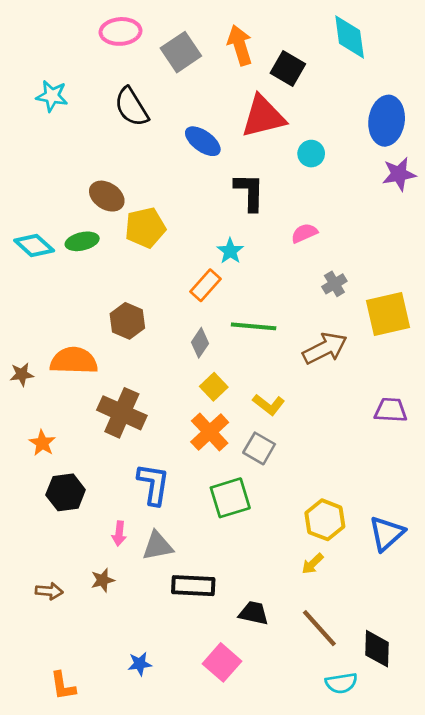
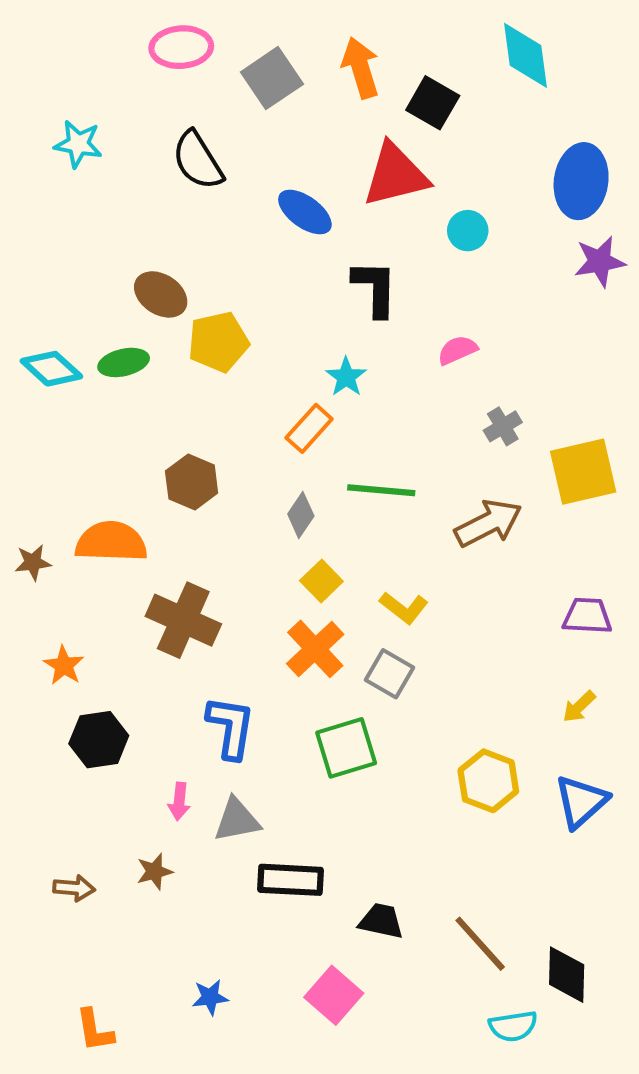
yellow arrow: (313, 564) -> (579, 707), moved

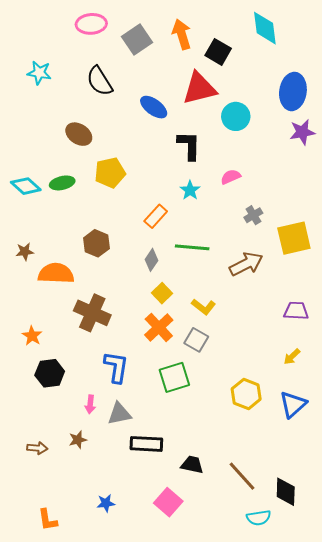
cyan circle: (468, 231) -> (236, 116), size x1.4
brown ellipse: (161, 294) -> (79, 134), moved
cyan star: (346, 377) -> (190, 190), moved
brown star: (33, 562) -> (25, 252), moved

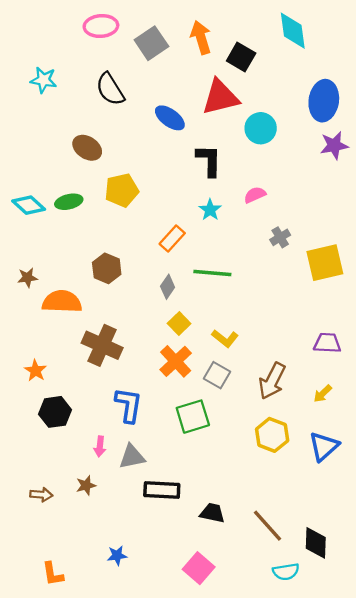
brown arrow: (246, 264) -> (272, 381), moved, turned 144
pink square: (168, 502) -> (199, 568), moved

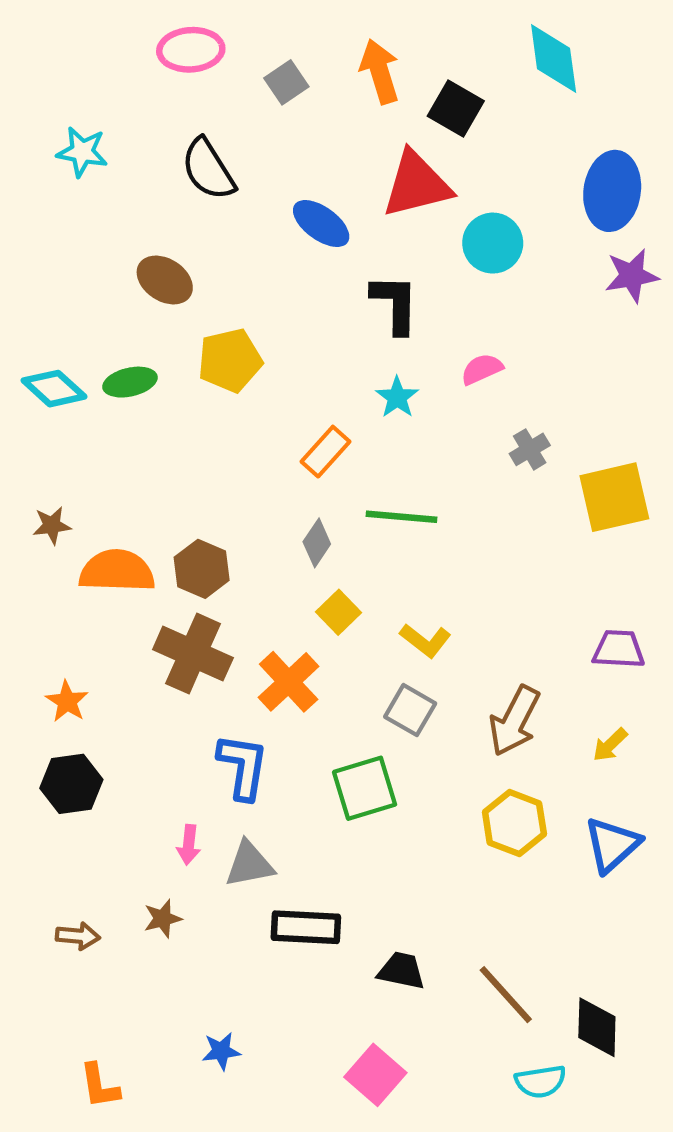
gray square: (151, 43) -> (286, 82), size x0.7
brown hexagon: (107, 268) -> (202, 569), moved
orange cross: (176, 361) -> (289, 682), moved
black hexagon: (55, 412) -> (71, 784), moved

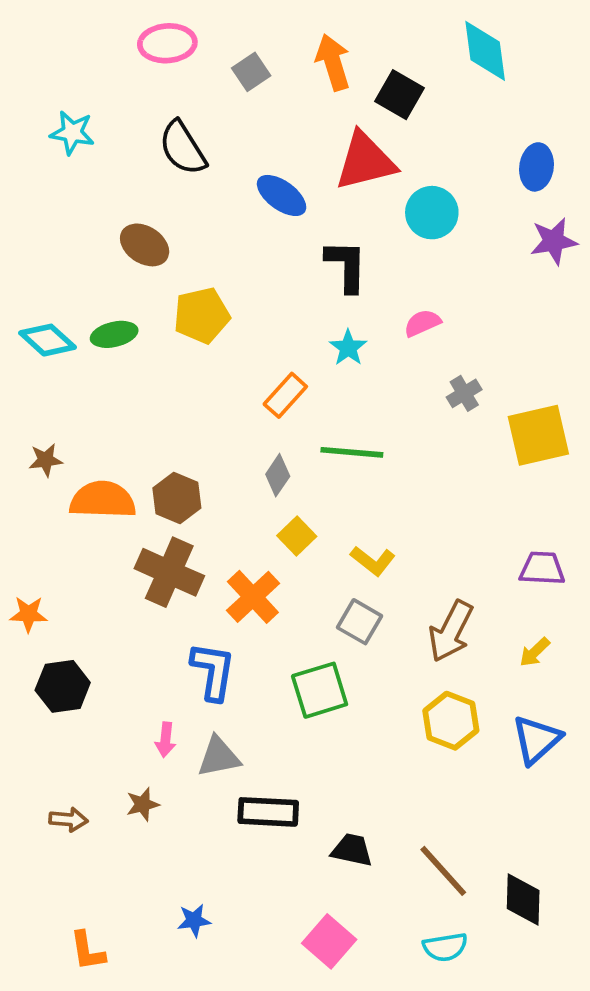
blue ellipse: (612, 191) -> (536, 167), size x0.7
orange star: (67, 701) -> (28, 614), moved, turned -30
cyan semicircle: (540, 1081) -> (445, 947), moved

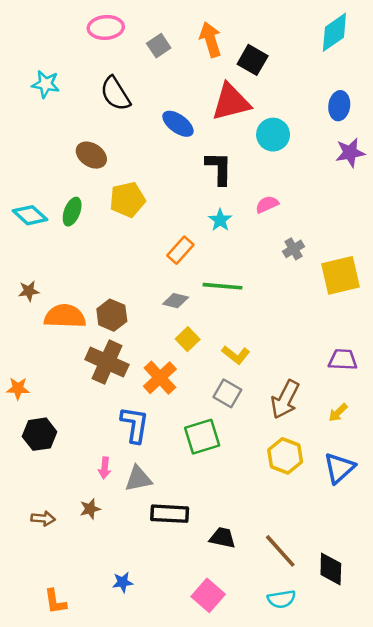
cyan diamond: (485, 51) -> (334, 32), moved, turned 63
green ellipse: (114, 334) -> (72, 212), turned -56
gray diamond: (278, 475) -> (176, 301), turned 70

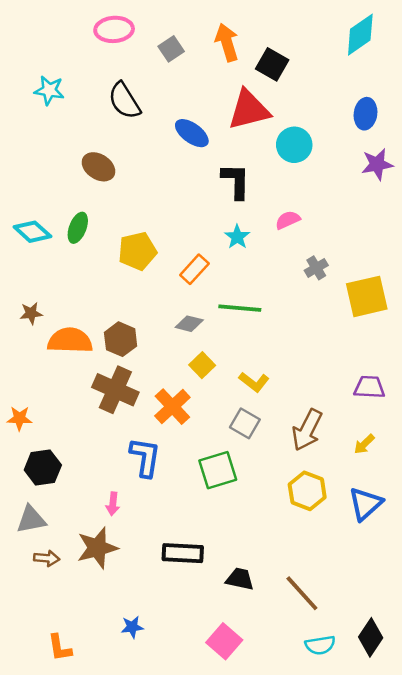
yellow pentagon: (127, 200) -> (137, 251), moved
gray triangle: (138, 479) -> (31, 519), moved
brown star: (90, 509) -> (97, 548), size x1.8
black diamond: (331, 569) -> (371, 637), moved, turned 32
cyan semicircle: (281, 599) -> (320, 645), moved

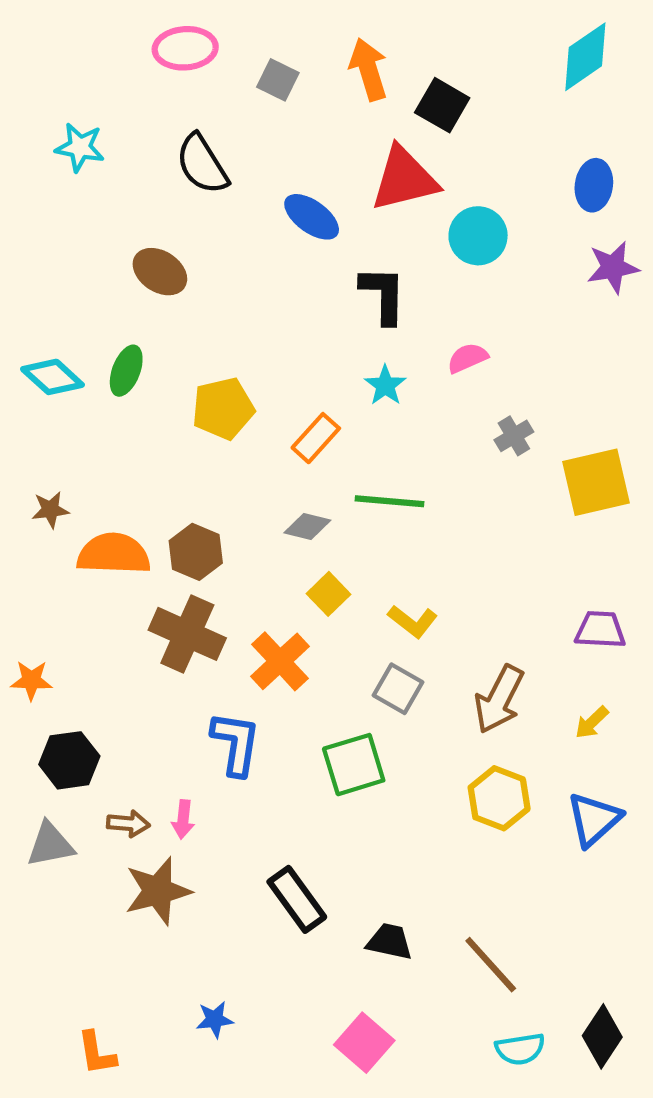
gray square: (171, 49) -> (278, 80), turned -30
black rectangle: (183, 553) -> (297, 899), turned 51
brown arrow: (47, 558) -> (128, 824), moved

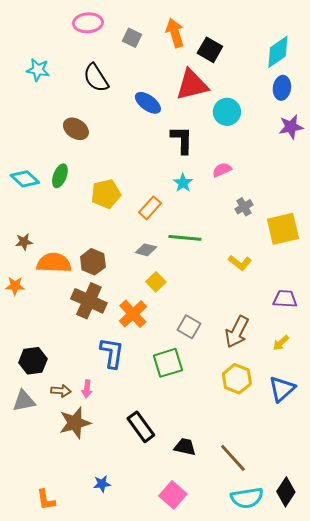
cyan diamond: (585, 57) -> (278, 52), moved
yellow L-shape: (413, 621) -> (240, 263), moved
orange star: (31, 680) -> (15, 286), moved
cyan semicircle: (520, 1049) -> (247, 498), size x1.4

